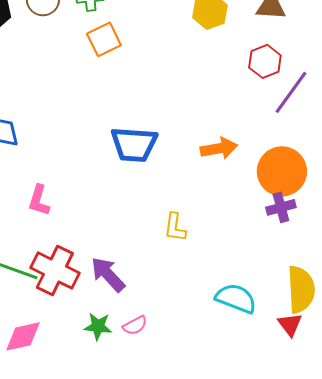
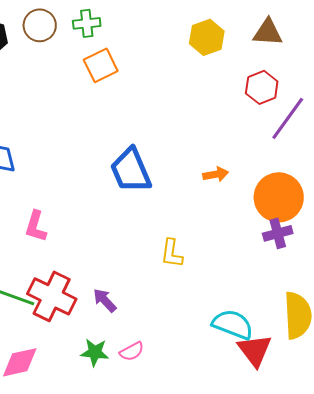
blue trapezoid: (134, 144) -> (131, 170), turned 63
orange arrow: (219, 148) -> (216, 174), size x0.7
purple arrow: (108, 274) -> (105, 300), size x0.7
red triangle: (290, 324) -> (255, 350), moved, size x1.4

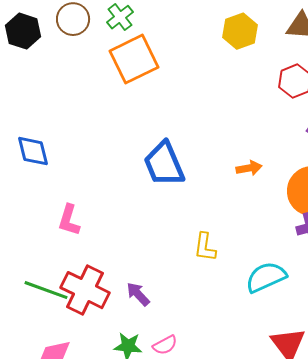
green cross: (87, 23) -> (120, 17), turned -32
orange square: (101, 65) -> (134, 59), size x1.4
cyan semicircle: (233, 324) -> (266, 277), moved, turned -45

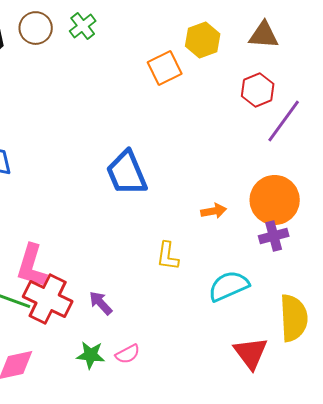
orange square: (134, 59) -> (165, 68), moved, size x0.7
orange arrow: (249, 168) -> (214, 211), moved
pink L-shape: (69, 220) -> (32, 266), moved, size x1.4

